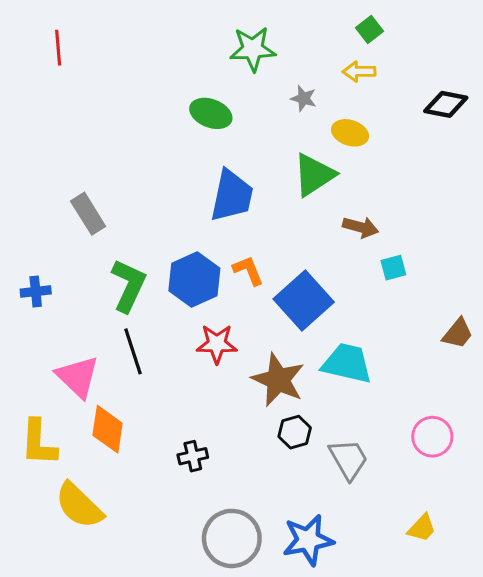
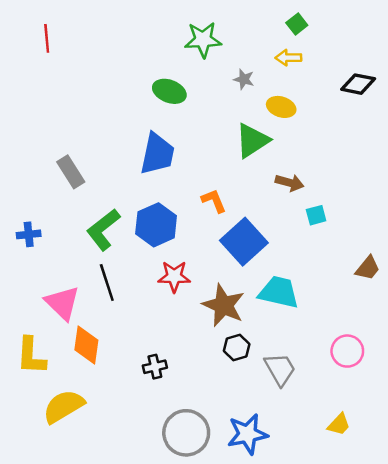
blue trapezoid: (232, 196) -> (157, 154), moved
orange L-shape: (248, 271) -> (214, 201), moved
green L-shape: (128, 286) -> (103, 230), turned -153
yellow semicircle: (79, 506) -> (64, 406), turned 105

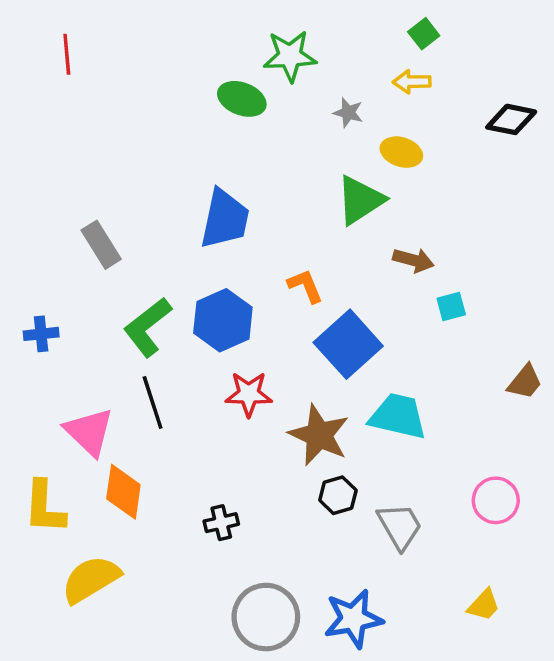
green ellipse: (169, 91) -> (242, 99), moved

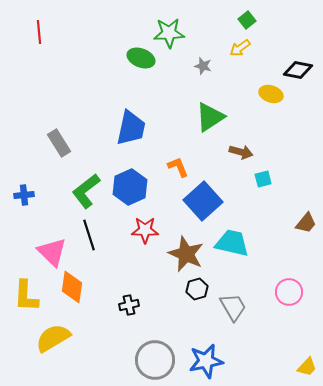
yellow arrow: (412, 82) -> (240, 48), turned -35
yellow ellipse: (401, 152) -> (271, 94), moved
yellow trapezoid: (484, 605) -> (307, 367), moved

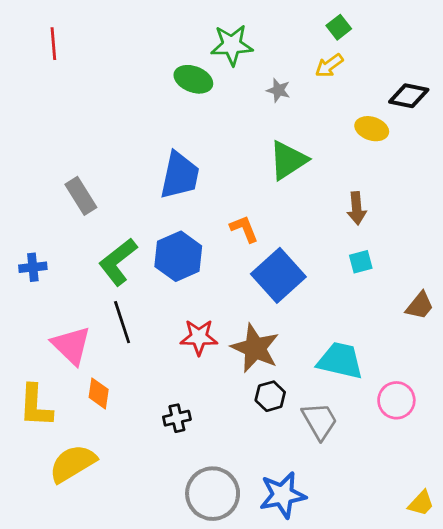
brown arrow: (241, 152) -> (357, 208), moved, turned 70
cyan square: (263, 179) -> (361, 262), moved
red star: (145, 230) -> (199, 337), moved
cyan trapezoid: (232, 243) -> (340, 361), moved
orange diamond: (72, 287) -> (99, 393), size x0.7

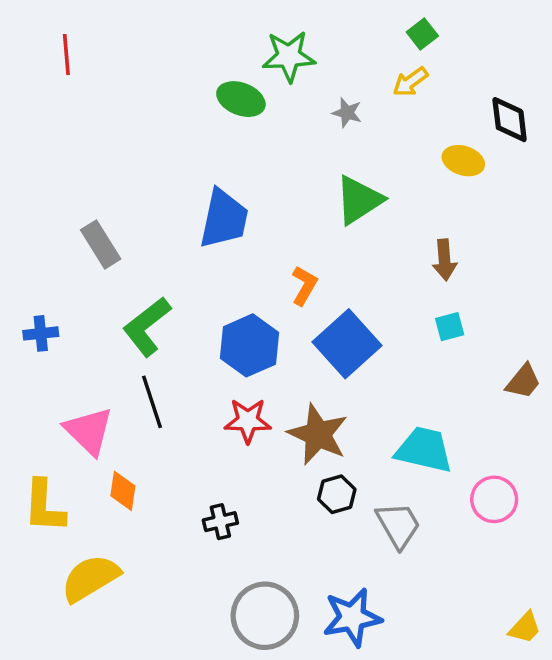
black diamond: (409, 96) -> (510, 120), turned 72
orange L-shape: (244, 229) -> (304, 286), turned 52
blue hexagon: (178, 256) -> (249, 345), moved

